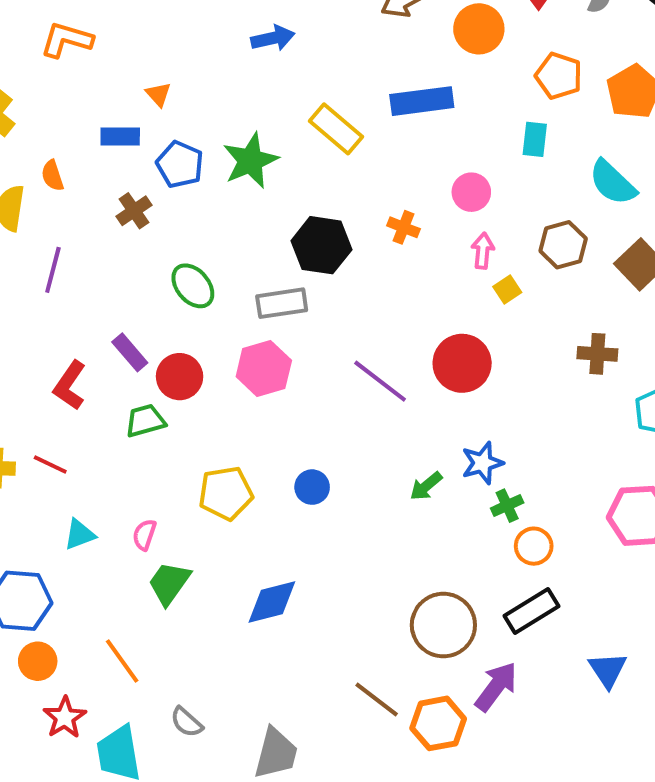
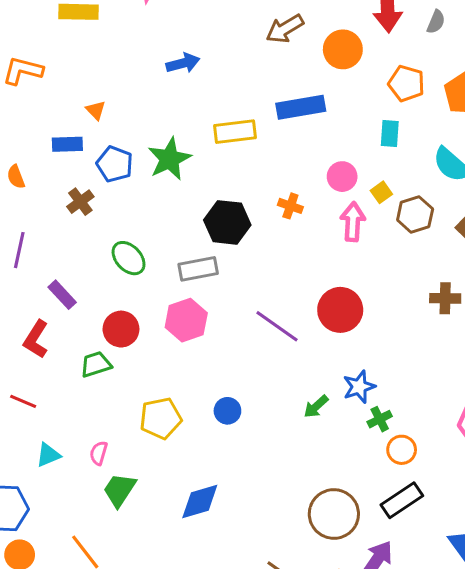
yellow rectangle: (336, 129) -> (235, 132), turned -45
pink arrow: (483, 251) -> (353, 222), size x1.4
yellow square: (507, 289) -> (381, 192), moved
purple rectangle: (130, 352) -> (62, 295), moved

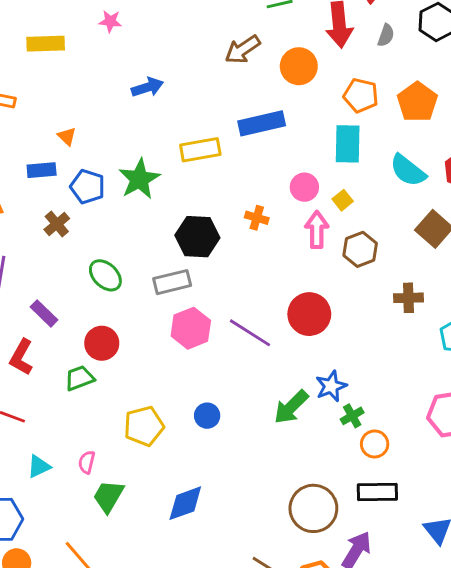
cyan rectangle: (390, 134) -> (348, 144), size x1.5
brown hexagon: (415, 215) -> (360, 249), moved
pink hexagon: (186, 320) -> (191, 328), moved
green arrow: (316, 406) -> (291, 407), size x1.5
black rectangle: (402, 500) -> (377, 492), turned 36

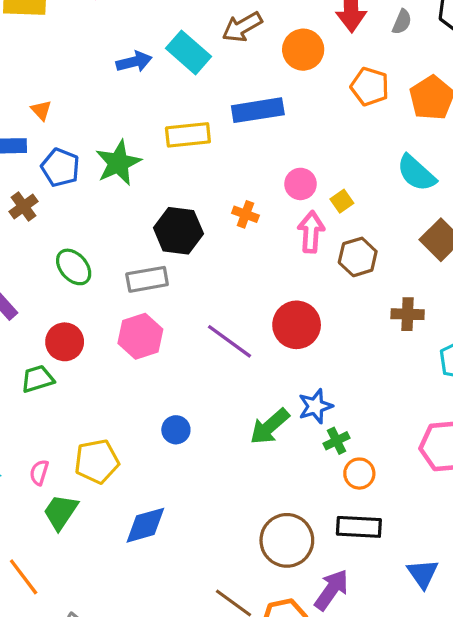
cyan rectangle: (348, 144) -> (189, 52), moved, turned -54
pink hexagon: (191, 328) -> (140, 336), moved
yellow pentagon: (144, 426) -> (97, 461), moved

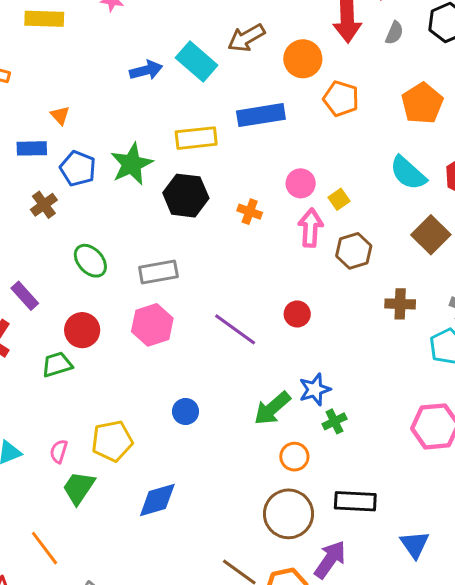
orange pentagon: (370, 87) -> (341, 99), moved
black hexagon: (178, 231) -> (186, 196), moved
red circle: (297, 325) -> (297, 314), size x0.6
orange circle: (359, 474) -> (294, 457), moved

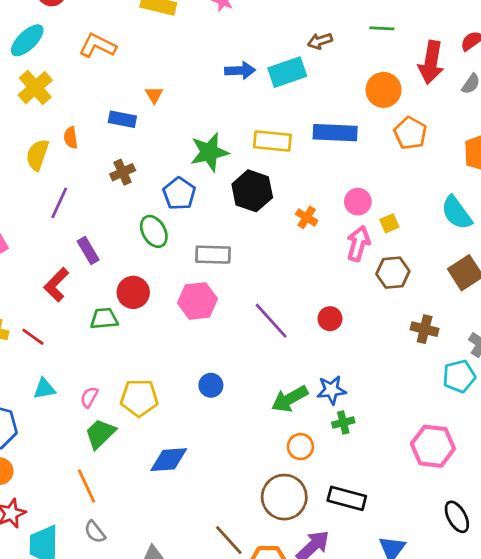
brown arrow: (246, 38) -> (320, 41), moved, size x0.7
cyan rectangle: (197, 62) -> (287, 72), turned -72
blue pentagon: (78, 168) -> (179, 194), moved
orange line: (44, 548) -> (87, 486), moved

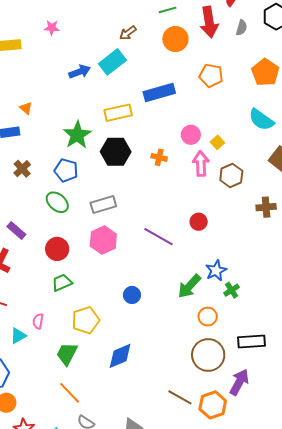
orange circle: (384, 90) -> (175, 39), moved
green trapezoid: (104, 319) -> (62, 283), moved
pink semicircle: (89, 397) -> (38, 321), moved

